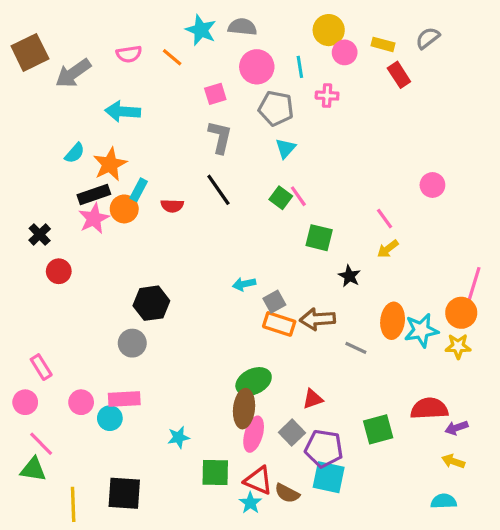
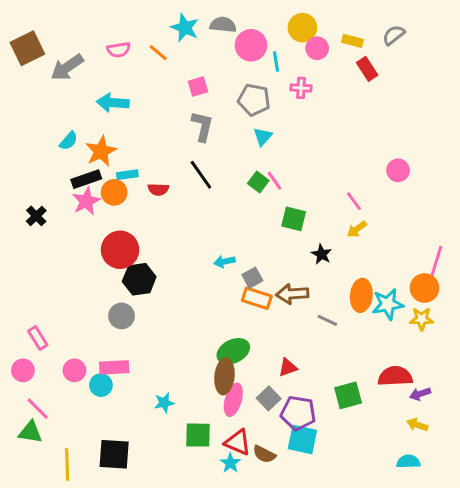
pink circle: (257, 67) -> (251, 45), moved
cyan rectangle: (139, 190) -> (127, 175), turned 54
red circle: (59, 271) -> (120, 250), moved, size x1.6

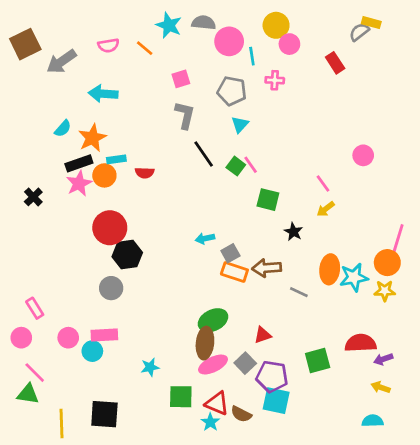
yellow rectangle: (352, 41) -> (371, 23), moved
black line: (201, 175) -> (204, 154), moved
pink ellipse: (233, 400) -> (213, 365), turned 48

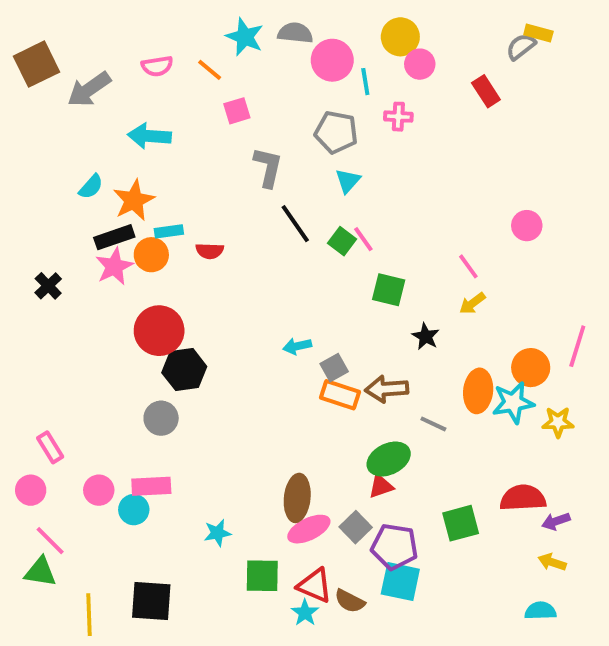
pink square: (181, 79) -> (237, 111), moved
orange circle: (387, 263) -> (531, 368), moved
green ellipse: (213, 320) -> (389, 459), moved

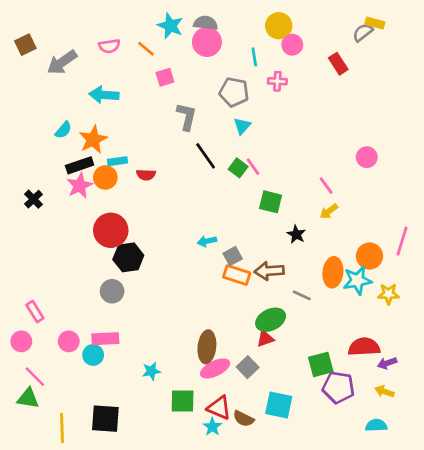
pink circle: (332, 60) -> (207, 42), moved
brown square: (37, 64) -> (25, 45), size x0.7
purple pentagon: (394, 547) -> (338, 387), moved

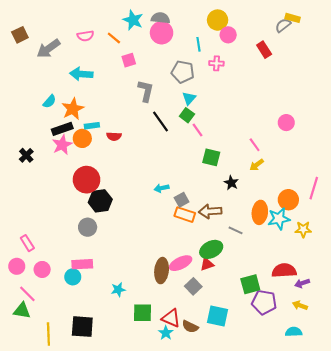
green square: (238, 168) -> (187, 115), moved
pink circle: (69, 341) -> (42, 269), moved
pink ellipse: (215, 368) -> (181, 263), moved

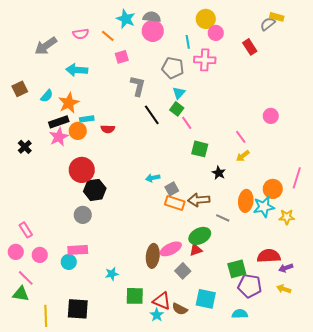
brown square: (20, 35) -> (20, 89), moved
pink cross: (216, 63) -> (205, 60), size x1.5
cyan semicircle: (294, 332) -> (240, 314), moved

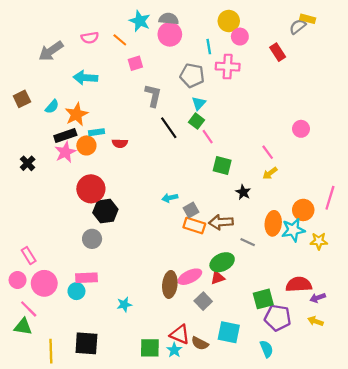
pink circle: (40, 255) -> (44, 283), size x1.5
green square: (135, 296) -> (150, 348), moved
cyan semicircle: (240, 314) -> (267, 349), turned 70

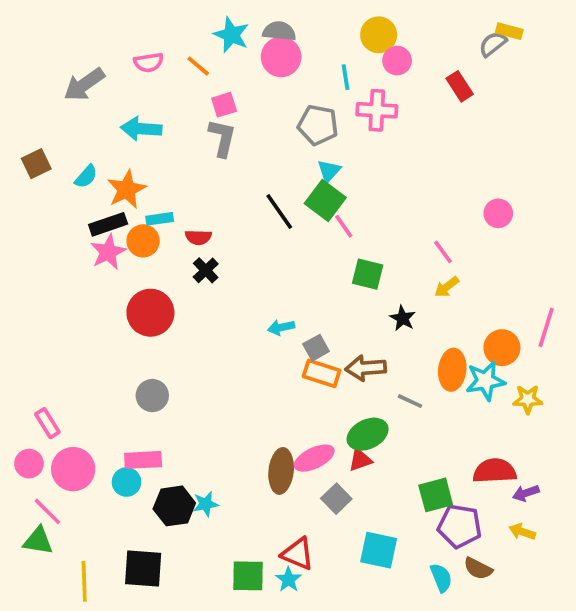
gray L-shape: (153, 95) -> (222, 138), moved
green square: (197, 121) -> (325, 200), size x1.5
black cross: (28, 163) -> (206, 270), moved
black hexagon: (105, 211) -> (174, 506), moved
brown semicircle: (200, 343) -> (478, 568), moved

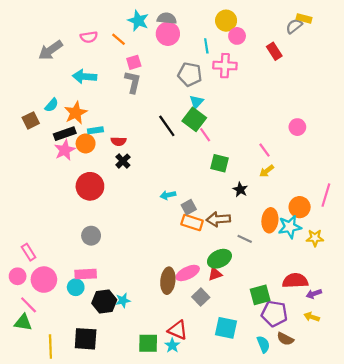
brown square: (36, 164) -> (31, 120), moved

